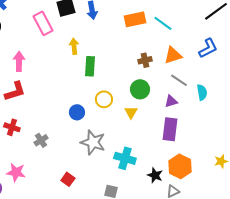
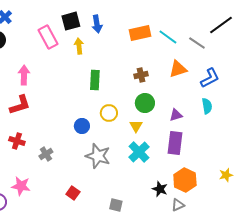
yellow arrow: (74, 46) -> (79, 46), moved
blue L-shape: (208, 48) -> (210, 78), moved
brown cross: (145, 60) -> (141, 75), moved
gray line: (179, 80) -> (197, 43), moved
cyan cross: (125, 158) -> (139, 152), moved, turned 30

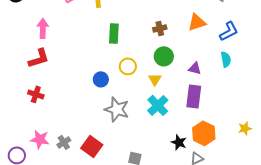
purple triangle: (176, 115) -> (195, 68), turned 32
gray cross: (46, 154) -> (64, 142), moved
red square: (73, 193) -> (92, 146), size x1.5

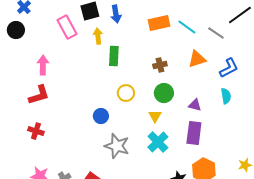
green rectangle: (114, 33) -> (114, 56), moved
yellow circle: (128, 66) -> (126, 93), moved

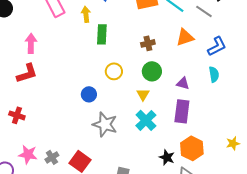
red cross: (36, 131) -> (17, 115), moved

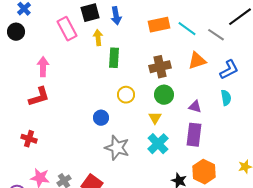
brown cross: (148, 43) -> (160, 67), size x1.5

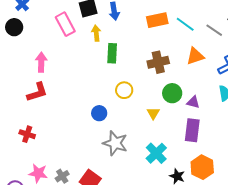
green circle: (164, 95) -> (172, 93), moved
cyan cross: (158, 144) -> (156, 153), moved

